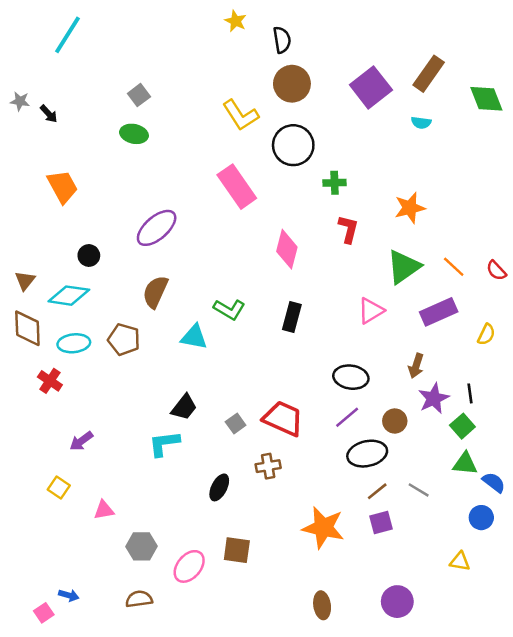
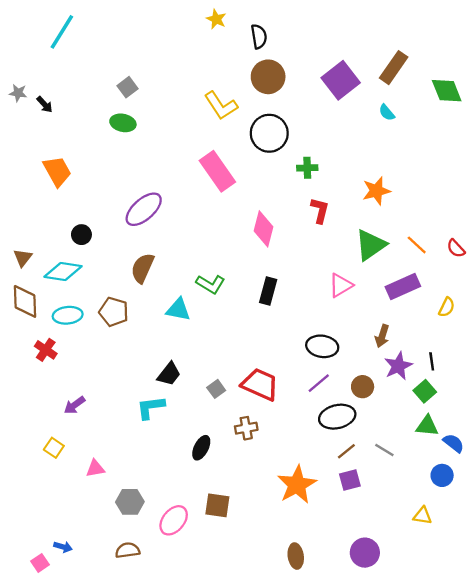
cyan semicircle: (421, 123) -> (387, 112), turned 42
orange star: (323, 528) -> (297, 485), turned 30

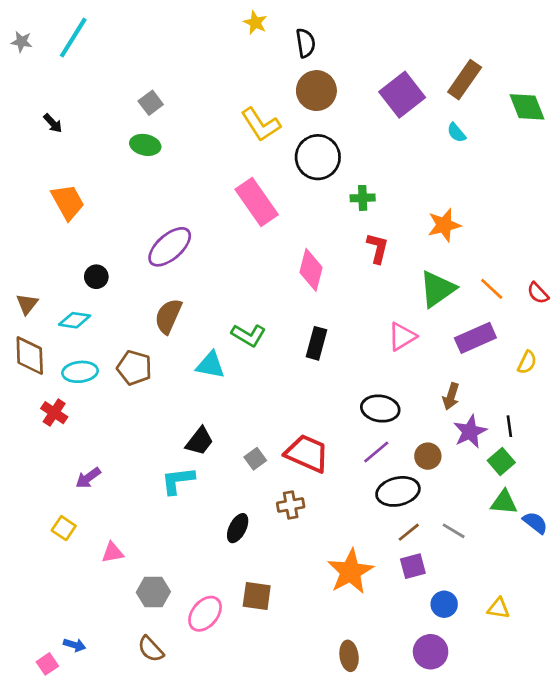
gray star: (18, 93) -> (22, 42), moved
cyan diamond: (63, 271) -> (75, 320), size x0.7
blue circle: (442, 475) -> (444, 604), moved
brown semicircle: (128, 550) -> (151, 649), turned -125

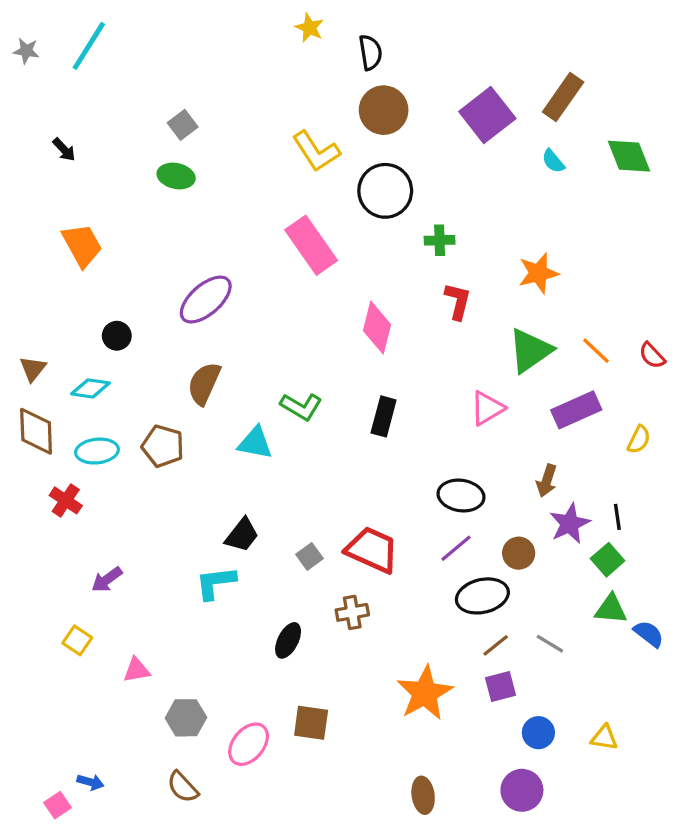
green diamond: (527, 107) -> (629, 156), moved

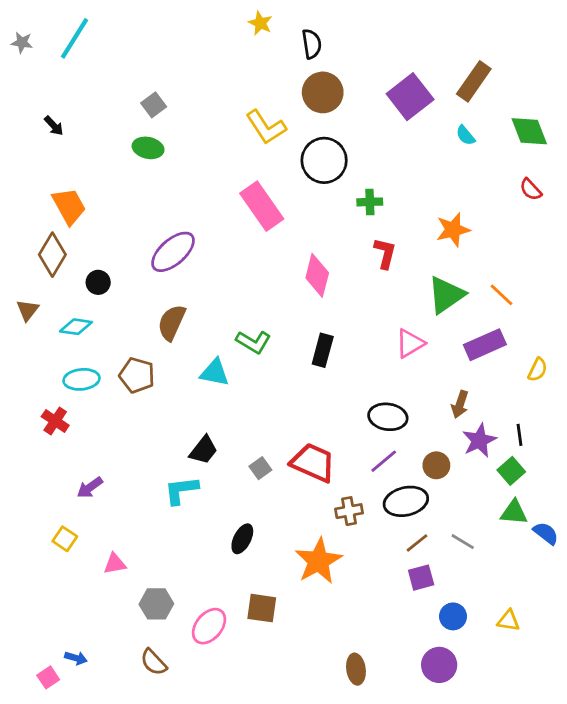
red semicircle: (652, 356) -> (531, 189), moved
brown diamond: (36, 431) -> (52, 255), moved, turned 33
brown cross: (352, 612) -> (349, 511), moved
orange star: (425, 693) -> (319, 561), moved

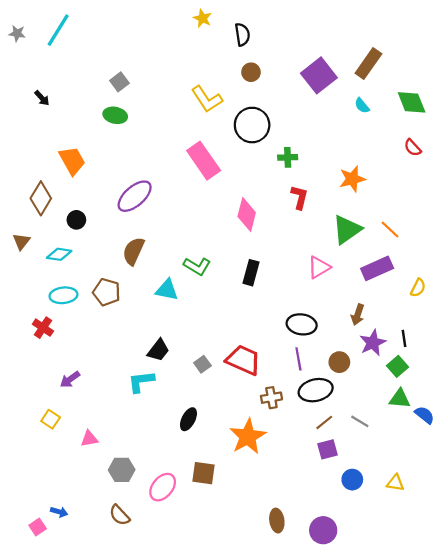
brown circle: (323, 92) -> (251, 72), size x0.6
orange trapezoid: (69, 206) -> (72, 161), moved
purple line: (384, 461) -> (298, 359), turned -60
purple circle: (439, 665) -> (323, 530), moved

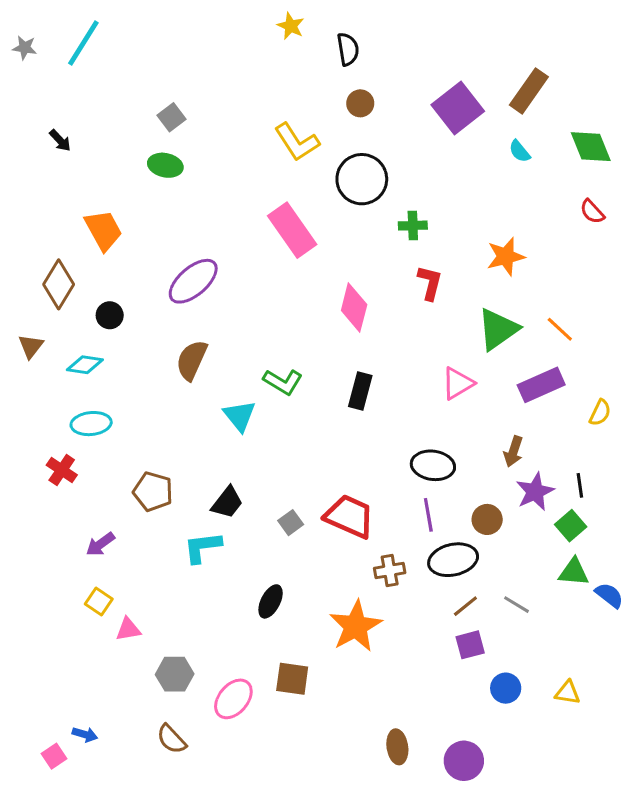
cyan triangle: (167, 290) -> (240, 416), turned 40
brown pentagon: (107, 292) -> (153, 492), moved
yellow square: (51, 419) -> (99, 601), moved

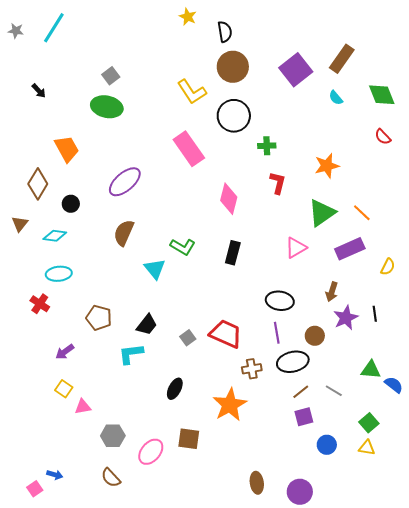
brown circle: (360, 103) -> (233, 67), size x1.8
green ellipse: (165, 165) -> (107, 107), size x1.4
green square: (571, 526) -> (369, 423), moved

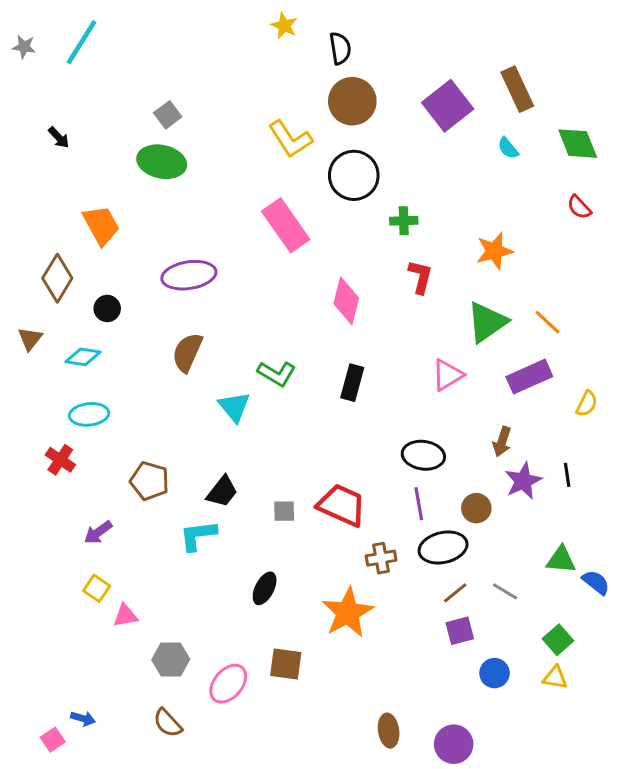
brown rectangle: (342, 59) -> (517, 89), turned -60
purple ellipse: (125, 182) -> (189, 275), turned 32
gray square: (188, 338) -> (284, 511), turned 35

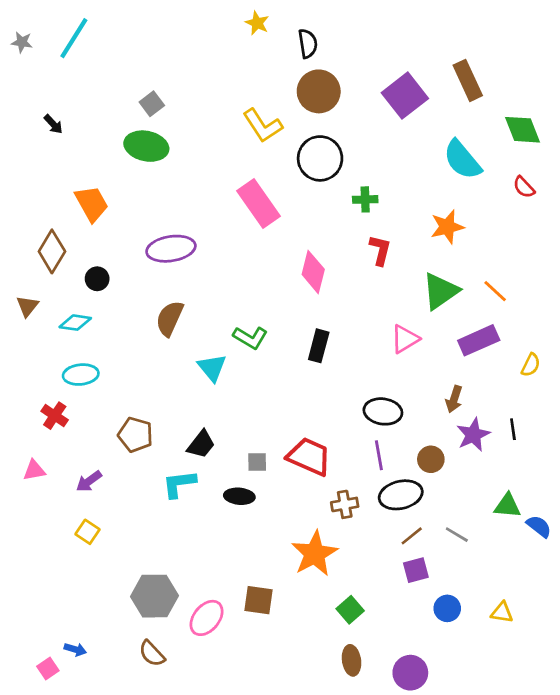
cyan semicircle: (508, 148) -> (462, 160), moved, size x2.0
black ellipse: (265, 588) -> (239, 496), moved, turned 68
pink triangle: (125, 616) -> (34, 470), moved
green square: (558, 640) -> (350, 610), moved
gray hexagon: (171, 659) -> (155, 596), size x1.4

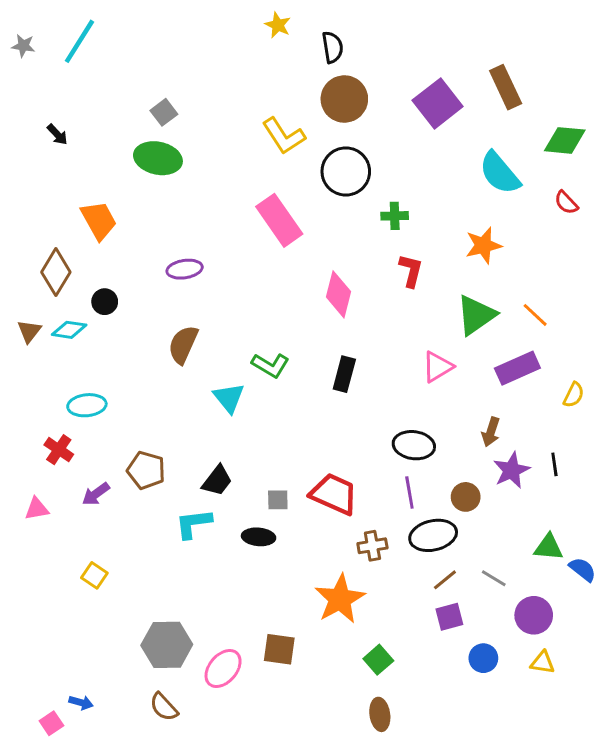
green diamond: (522, 130) -> (565, 140), turned -63
purple ellipse: (171, 249) -> (185, 269), size x0.7
cyan diamond: (75, 323) -> (69, 330), moved
purple arrow: (89, 481) -> (96, 494), moved
purple circle: (410, 673) -> (534, 615), moved

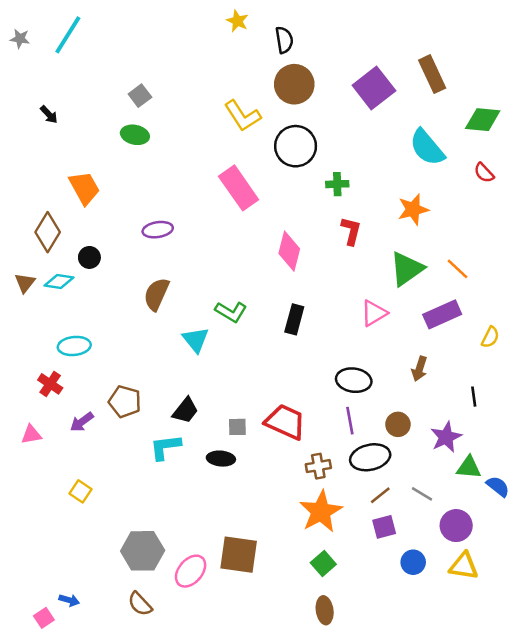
green ellipse: (158, 158) -> (135, 135), size x0.7
purple star: (511, 470) -> (446, 437), moved
orange star: (340, 599) -> (321, 512), moved
brown square: (279, 649) -> (239, 555), size x1.4
yellow triangle: (543, 663) -> (464, 566), size x1.4

